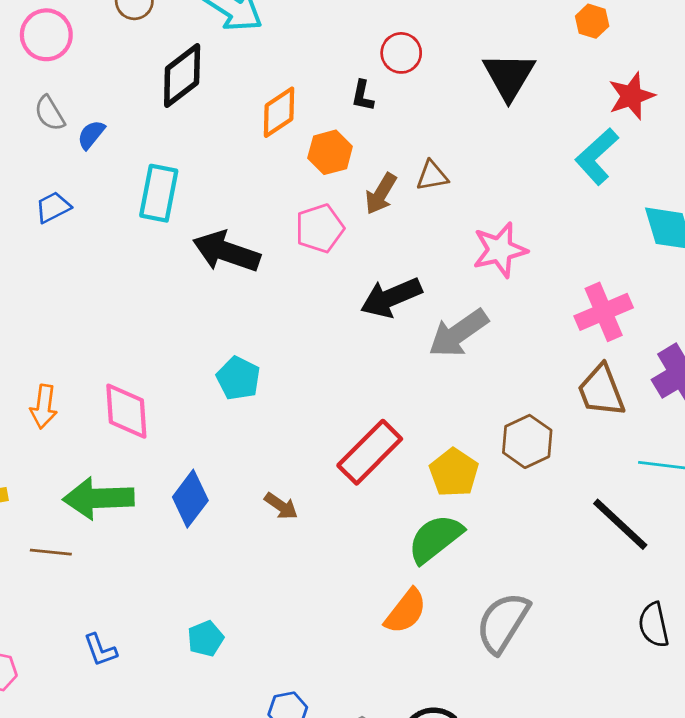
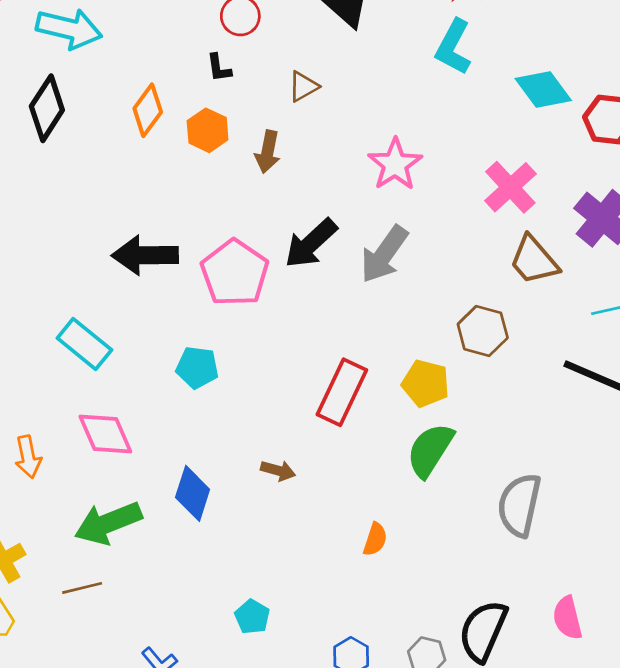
brown triangle: (432, 176) -> (303, 86), moved
cyan rectangle: (159, 193) -> (84, 344), moved, turned -42
pink pentagon: (320, 228) -> (235, 273), moved, size x1.4
orange semicircle: (406, 611) -> (375, 539), moved, size x0.7

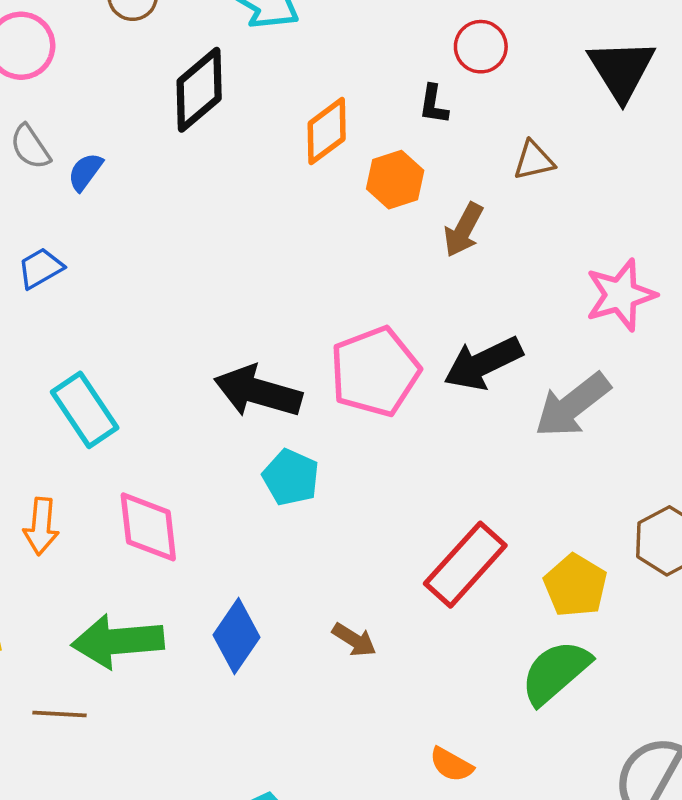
black arrow: (145, 255) -> (258, 392), moved
cyan rectangle: (84, 344) -> (85, 410), moved
orange semicircle: (375, 539) -> (451, 765), turned 84

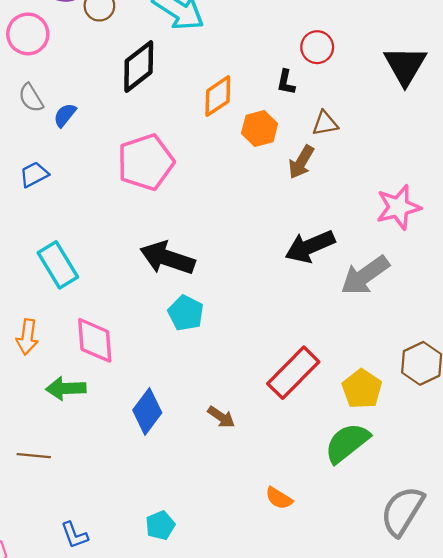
brown triangle: (534, 161) -> (325, 123), moved
pink pentagon: (375, 372) -> (146, 162), moved
green arrow: (118, 641) -> (66, 388), moved, size x0.7

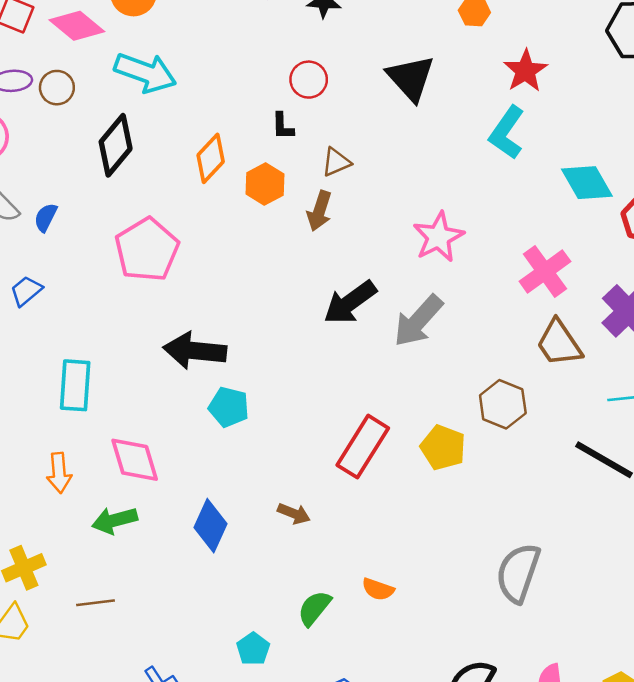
cyan rectangle: (58, 265) -> (75, 385), turned 48
green semicircle: (347, 443) -> (314, 608), moved, size x0.7

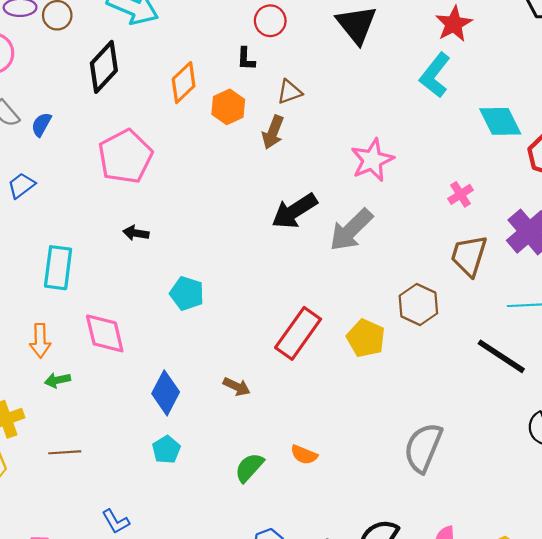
pink cross: (545, 271) -> (461, 194), size x0.6
brown trapezoid: (559, 343) -> (469, 256), turned 48
black arrow: (195, 351) -> (136, 233), moved, size x0.5
green arrow: (115, 520) -> (57, 380), moved, size x0.7
cyan pentagon: (253, 649) -> (166, 450), moved

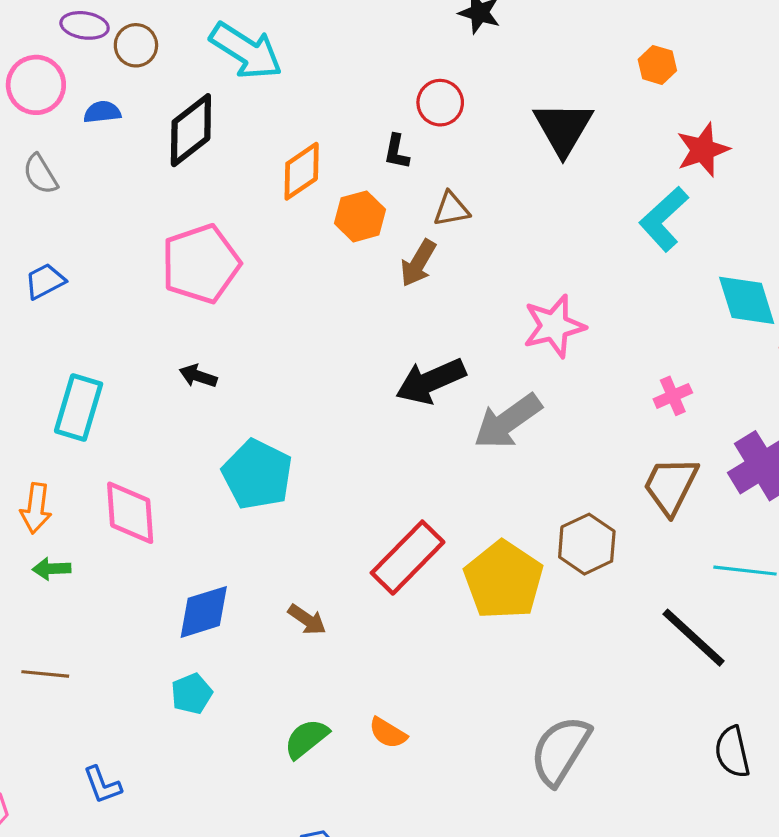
blue semicircle: (41, 124) -> (102, 112), moved, turned 45
cyan pentagon: (187, 293) -> (257, 474), size x1.4
yellow pentagon: (366, 338) -> (504, 580), size x1.4
blue diamond: (166, 393) -> (204, 612), turned 36

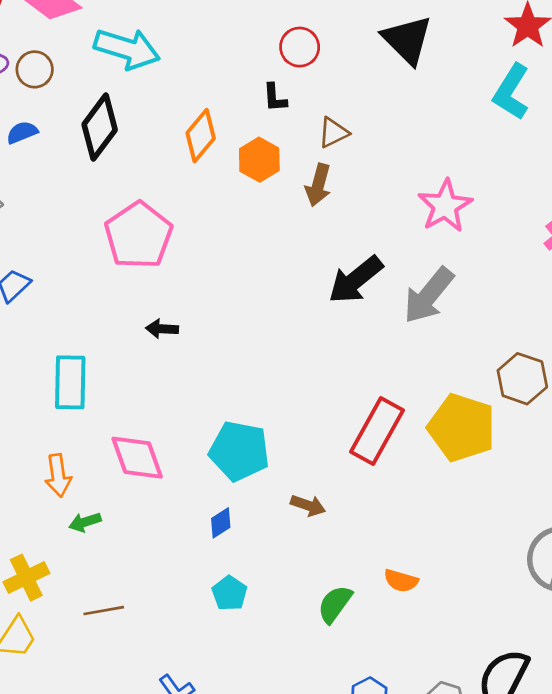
cyan pentagon: (257, 474) -> (239, 451), moved
blue diamond: (204, 612) -> (221, 523), size x0.6

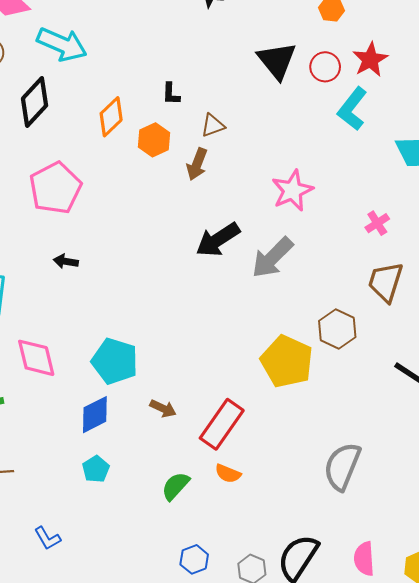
red circle: (300, 47) -> (325, 67), moved
red rectangle: (377, 431) -> (222, 424), moved
blue diamond: (221, 523) -> (95, 415), size x1.6

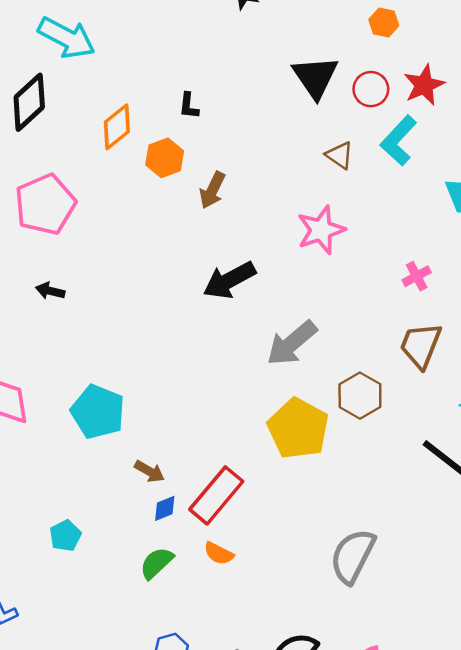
brown triangle: (213, 125) -> (339, 155), moved, turned 50
gray arrow: (272, 258) -> (292, 343), moved
blue diamond: (95, 415) -> (165, 508), moved, size x0.6

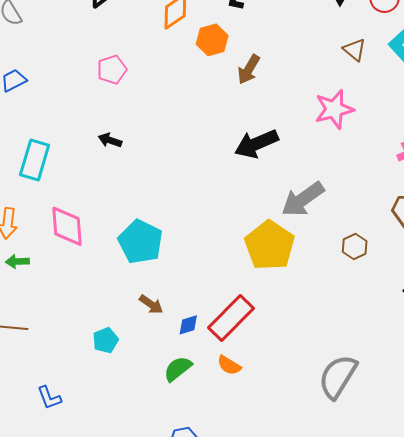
pink pentagon: (45, 204) -> (112, 70), size x0.6
brown hexagon: (360, 396) -> (355, 247), size x0.7
yellow pentagon: (298, 429) -> (270, 245), moved
brown arrow: (149, 471) -> (151, 304), moved

